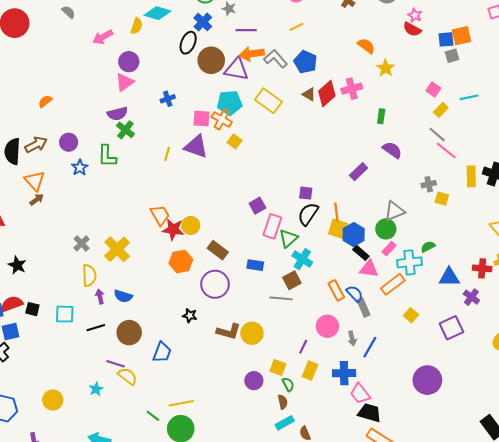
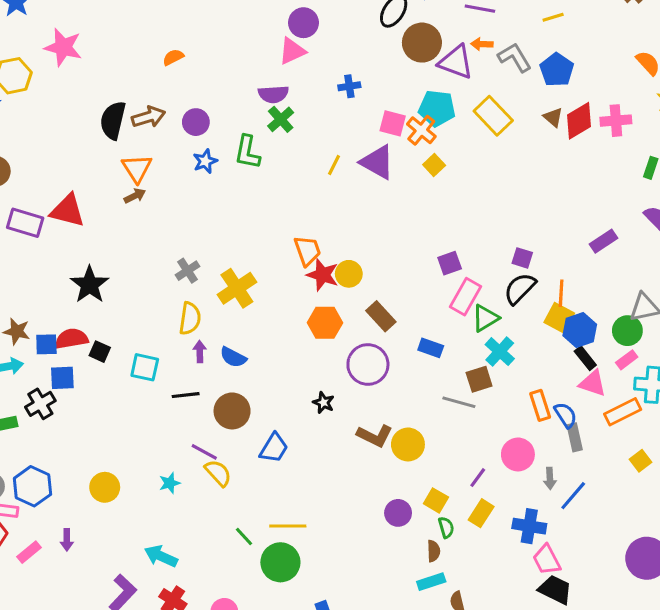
orange arrow: (252, 54) -> (482, 44), size x0.6
black star: (17, 265) -> (90, 285), size x1.4

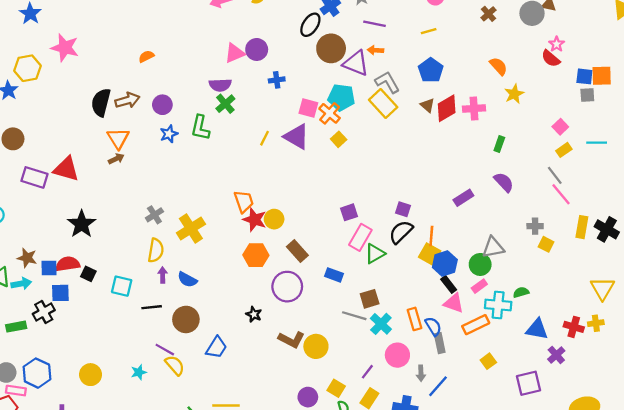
purple circle: (303, 23) -> (257, 49), moved
gray L-shape: (515, 57) -> (387, 82), moved
cyan cross: (500, 352) -> (381, 324), moved

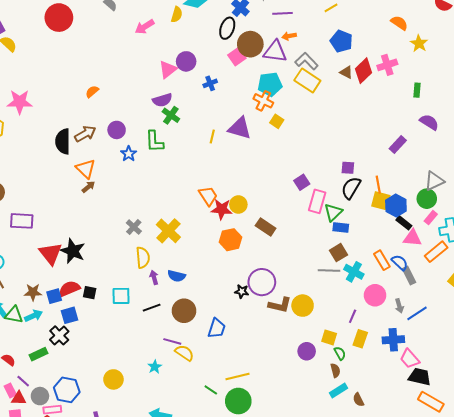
pink square: (308, 108) -> (237, 57), moved, turned -36
red triangle: (66, 169) -> (51, 253), moved, turned 50
blue rectangle: (334, 275) -> (341, 228), moved
purple circle: (287, 287) -> (262, 282), moved
blue line: (438, 386) -> (417, 313), turned 30

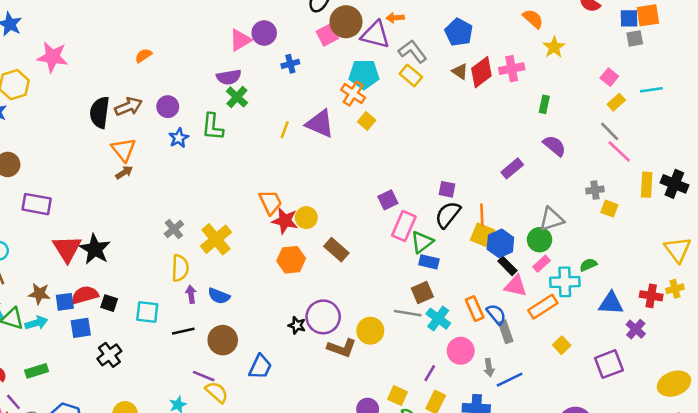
yellow rectangle: (307, 80) -> (411, 75), size x0.7
yellow circle: (303, 306) -> (370, 331), moved
black cross: (59, 335) -> (109, 355), moved

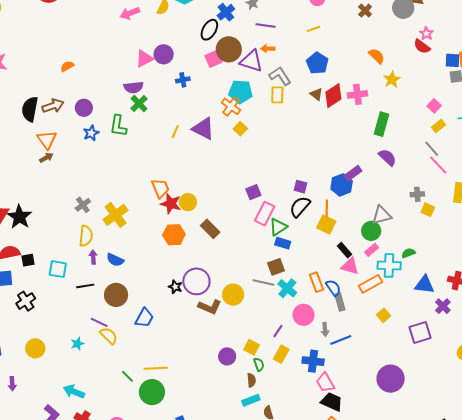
yellow rectangle: (411, 75) -> (277, 95), turned 48
green rectangle: (544, 104) -> (382, 124), size x1.6
blue hexagon: (500, 243) -> (342, 185), moved
black square: (109, 303) -> (28, 260), turned -32

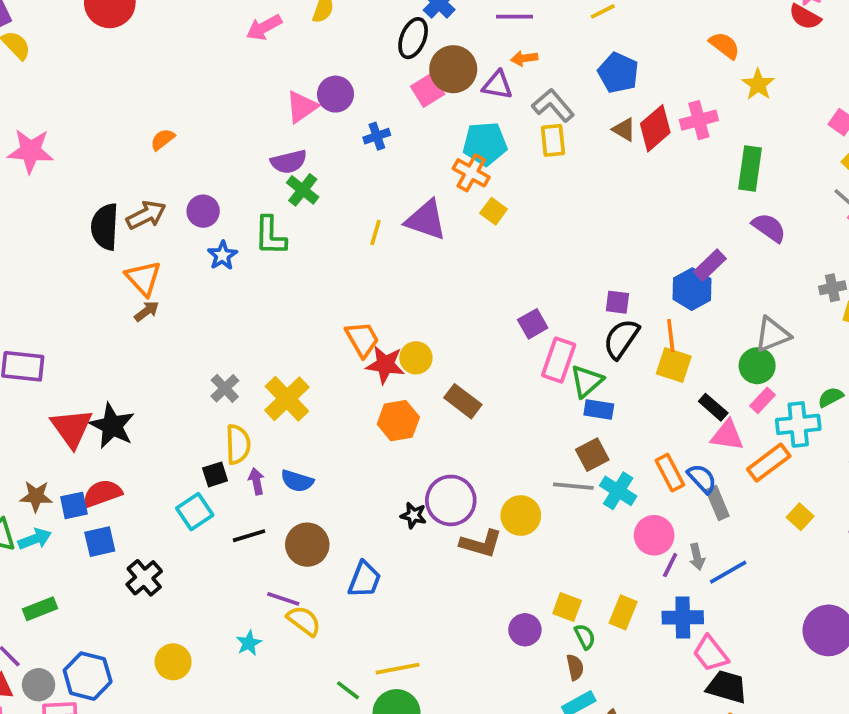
purple triangle: (251, 61) -> (497, 85), size x0.7
black square: (28, 260) -> (215, 474), moved
cyan square: (58, 269) -> (195, 512), turned -36
purple line: (278, 331) -> (670, 565), moved

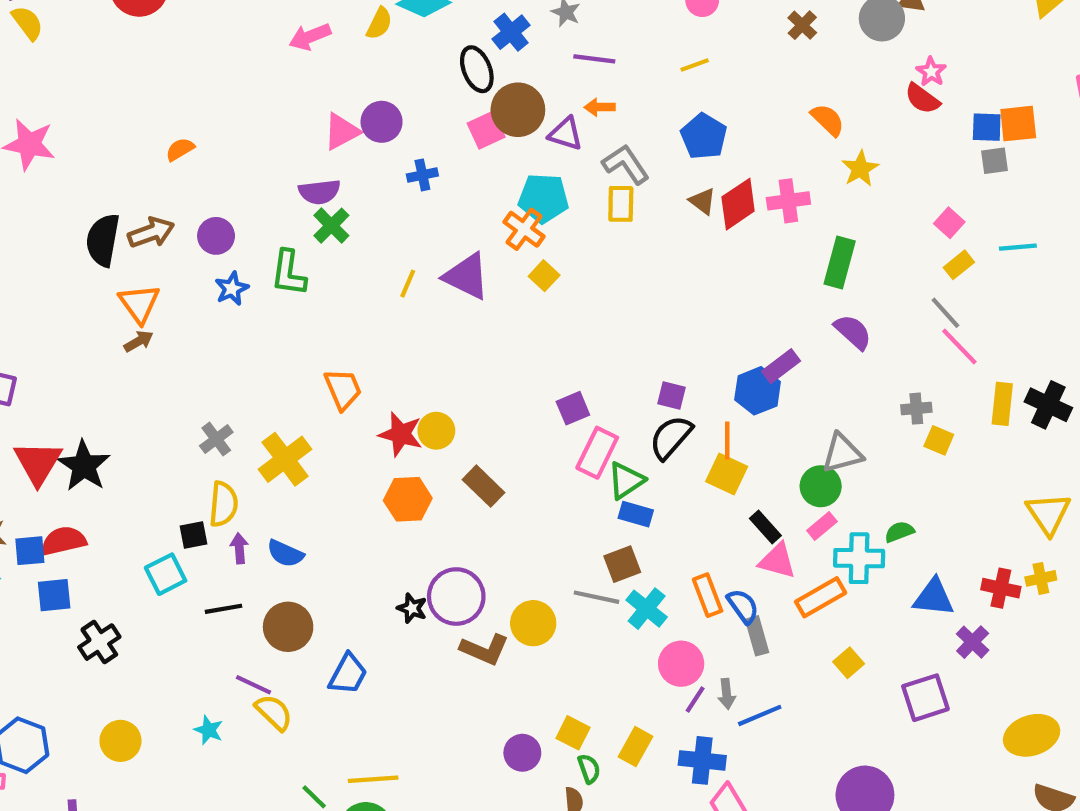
black ellipse: (413, 38) -> (477, 69), turned -51
orange trapezoid: (362, 339) -> (343, 389), moved
cyan star: (249, 643) -> (209, 730), turned -30

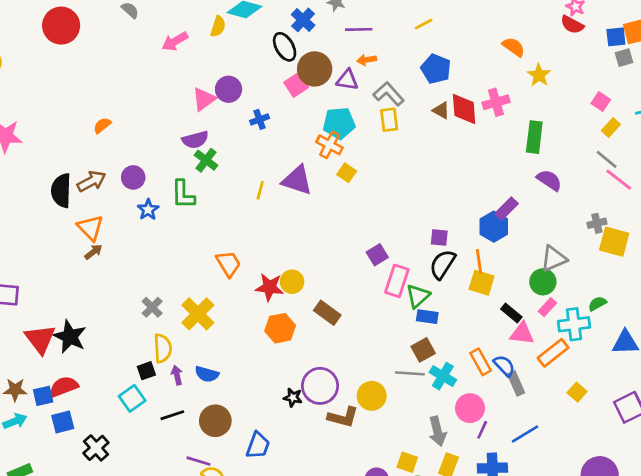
red diamond: (738, 204) -> (464, 109), turned -52
yellow square: (939, 440) -> (614, 242), size x1.6
gray arrow: (727, 694) -> (437, 431), moved, size x1.5

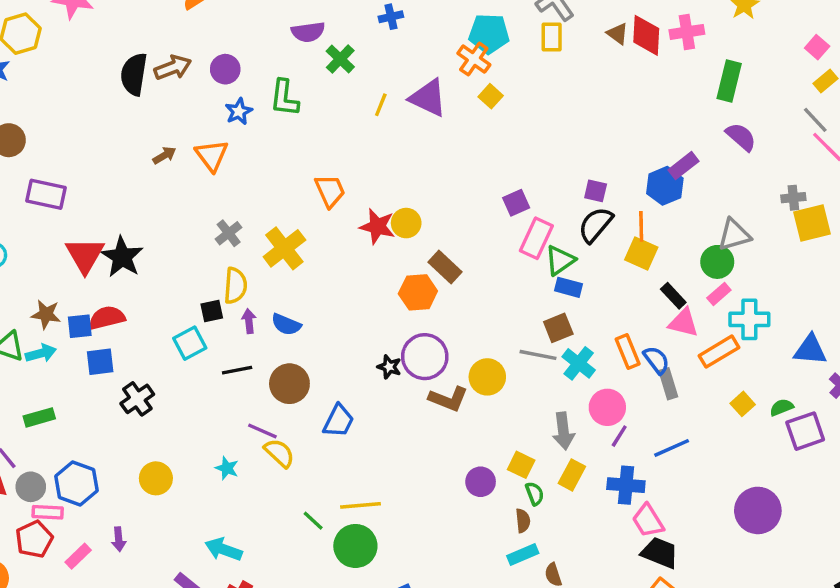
green cross: (206, 160) -> (340, 59), moved
orange triangle: (90, 228) -> (212, 155), moved
yellow square: (614, 242) -> (812, 223), turned -36
green semicircle: (597, 304) -> (782, 407), moved
orange hexagon: (280, 328) -> (418, 292), moved

